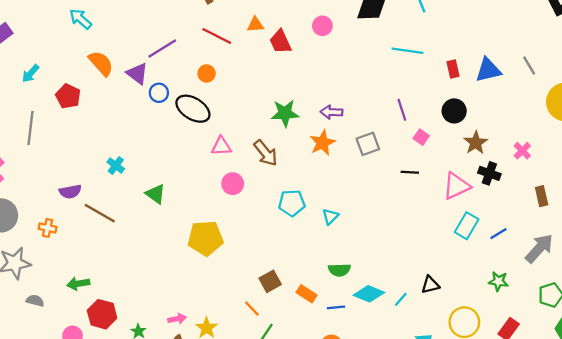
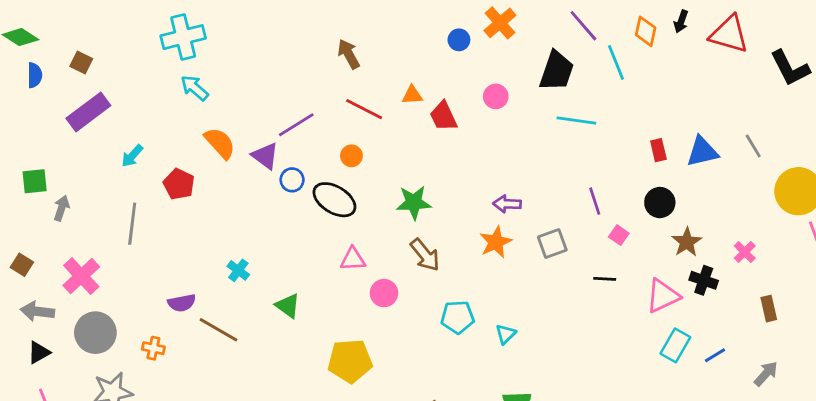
cyan line: (408, 51) -> (576, 120), moved
green star: (285, 113) -> (414, 203), moved
pink triangle: (221, 146) -> (353, 259), moved
gray arrow: (539, 248) -> (766, 374), size x0.7

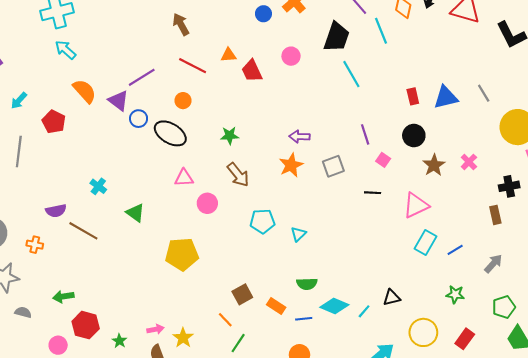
cyan line: (576, 120) -> (351, 74), turned 52
green star: (414, 203) -> (230, 136), size x0.7
pink cross: (745, 252) -> (469, 162), moved
black cross: (704, 280) -> (509, 186), moved, turned -30

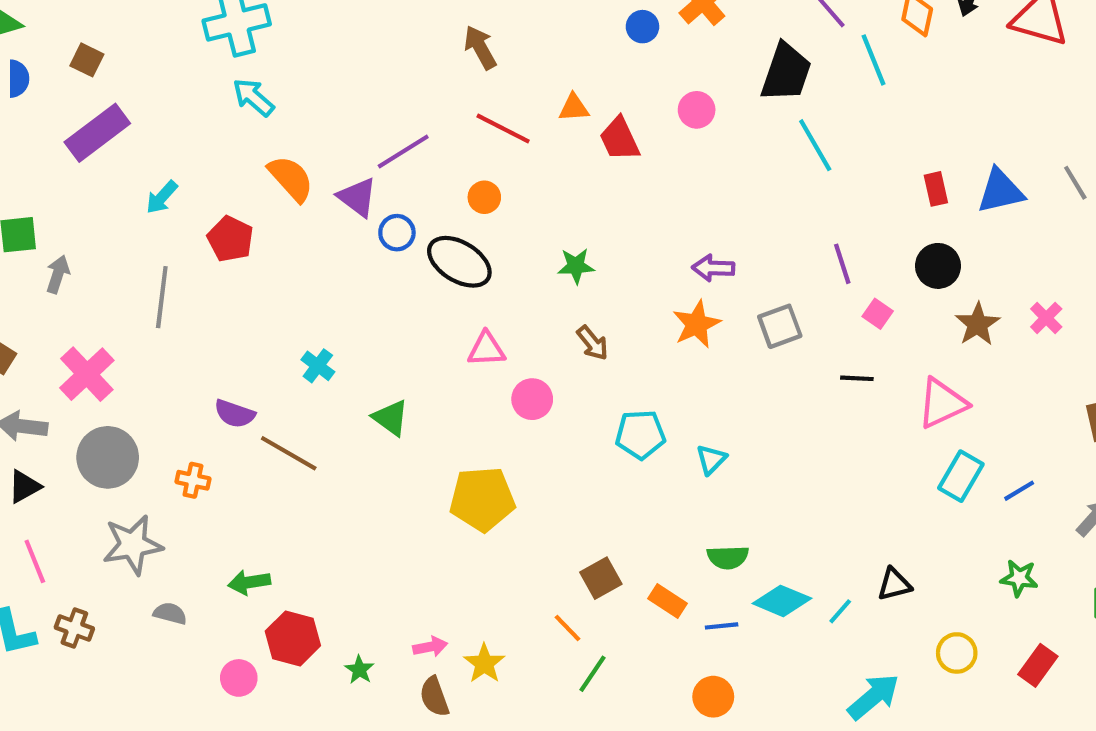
brown arrow: (238, 175) -> (593, 343), size x0.7
purple semicircle: (56, 211) -> (235, 414), turned 30
yellow circle: (423, 332) -> (957, 653), size x0.7

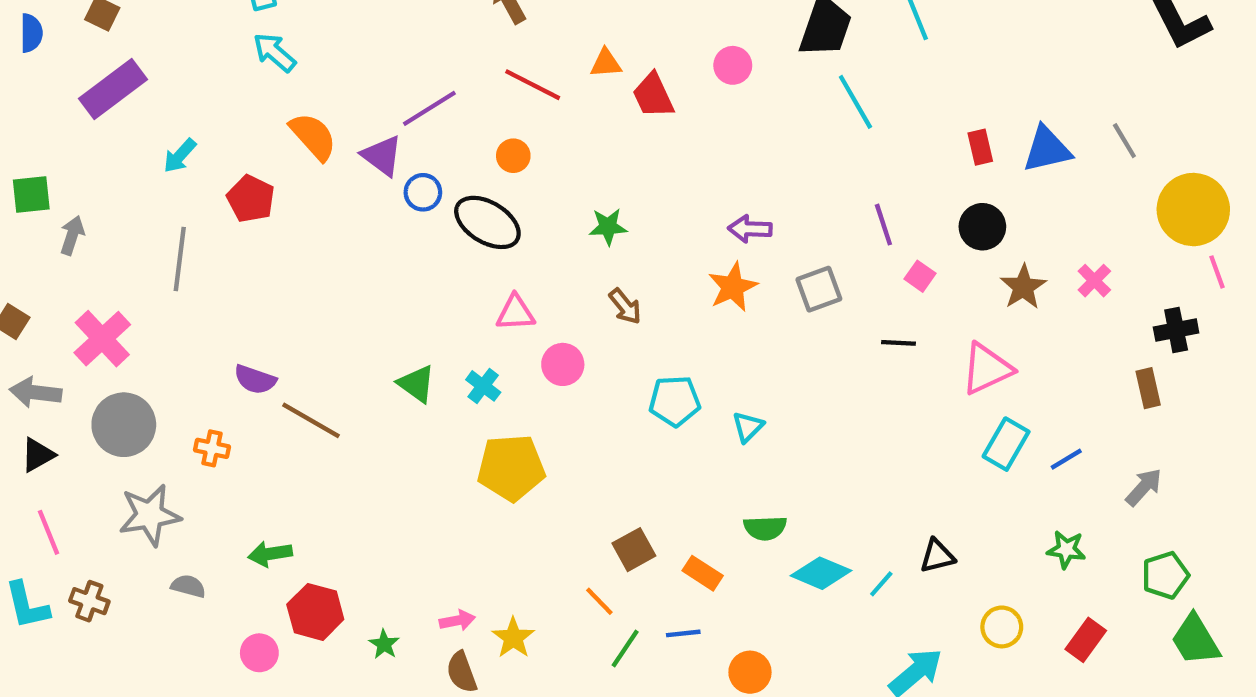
cyan cross: (318, 366) -> (483, 386), moved
blue line: (722, 626) -> (683, 633), moved

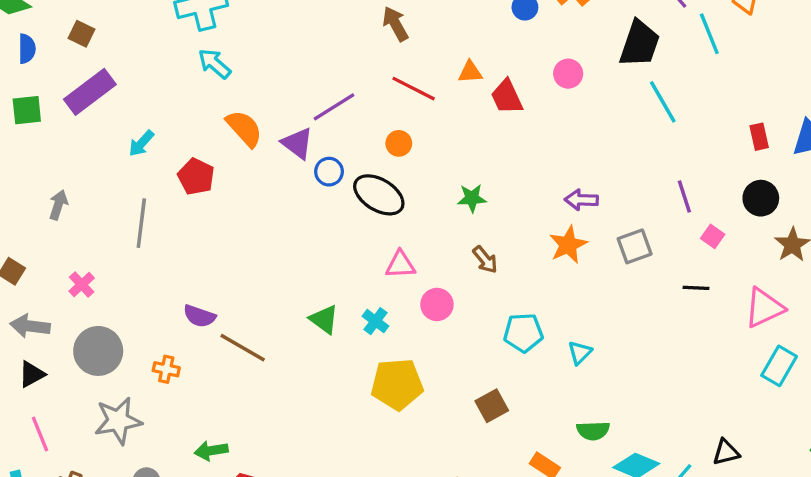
green square: (31, 194) -> (27, 110), moved
pink cross: (102, 339) -> (82, 285), size x0.6
brown square: (634, 550) -> (492, 406), moved

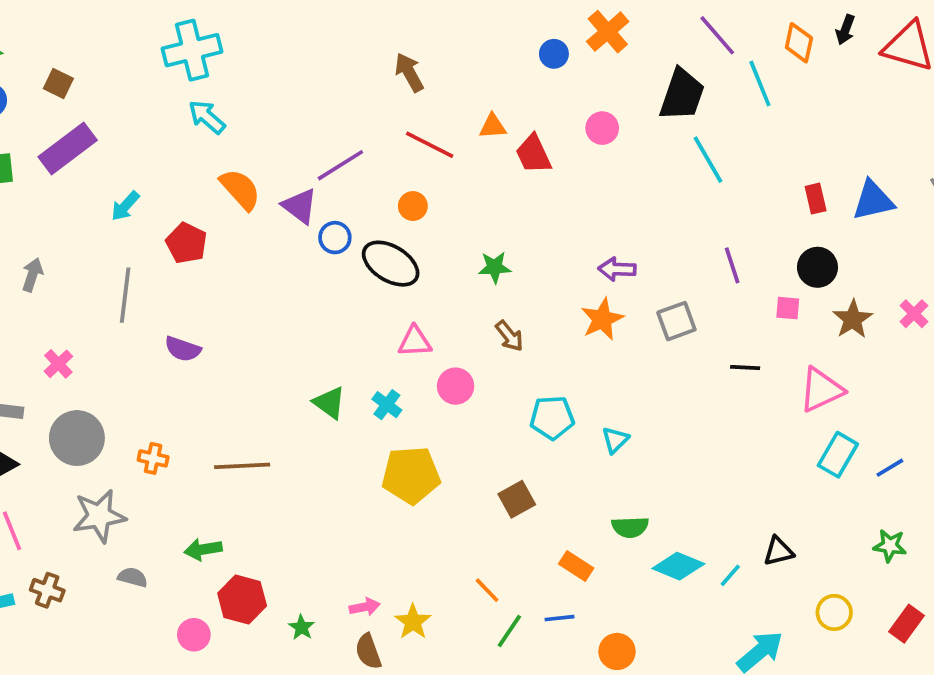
pink square: (713, 236) -> (788, 308), moved, turned -30
purple semicircle: (199, 316) -> (183, 349), moved
brown line: (243, 348) -> (242, 466), moved, turned -33

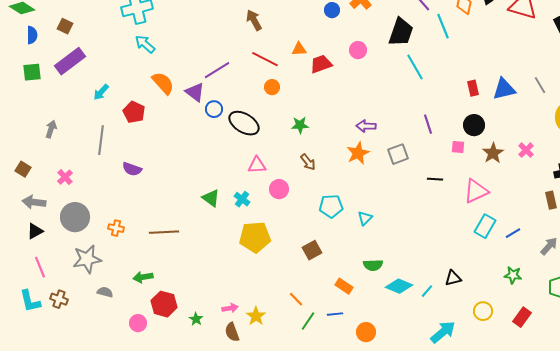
red trapezoid: (534, 154) -> (321, 64), turned 95
orange circle: (413, 206) -> (272, 87), moved

